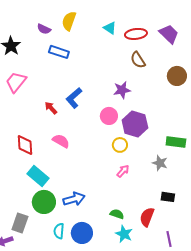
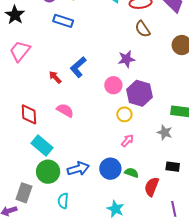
green semicircle: (117, 214) -> (131, 173), moved
blue circle: (82, 233) -> (110, 169), moved
cyan star: (124, 234) -> (115, 209), moved

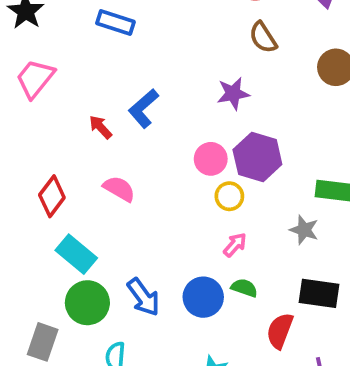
pink circle: (113, 85) -> (211, 159), moved
red diamond: (29, 114) -> (52, 196), turned 40
black rectangle: (173, 167) -> (319, 293), size x1.5
blue arrow: (78, 169) -> (143, 297), turned 70
green semicircle: (131, 173) -> (244, 288), moved

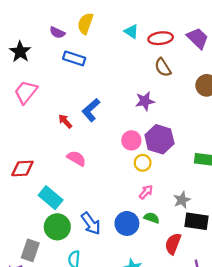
red diamond: (52, 196) -> (22, 168), moved, turned 50
gray star: (304, 230) -> (182, 200), moved, turned 30

